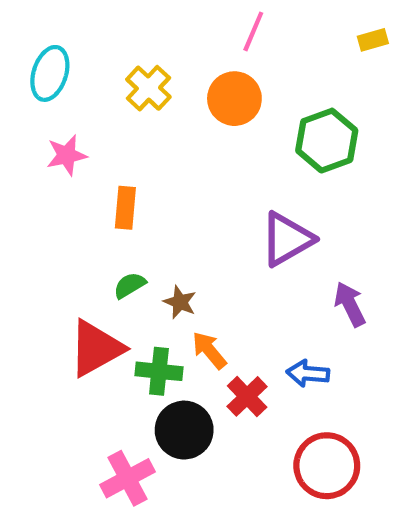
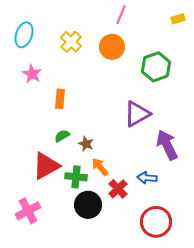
pink star: (67, 155) -> (32, 74), turned -30
purple arrow: (350, 304) -> (167, 145), size x1.4
pink cross: (127, 478) -> (28, 211), moved

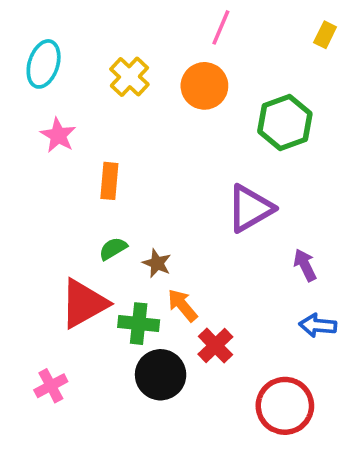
yellow rectangle: (178, 19) -> (325, 35), turned -48
purple arrow: (167, 145) -> (305, 265), size x0.6
blue arrow: (147, 178) -> (318, 325), moved
pink cross: (28, 211) -> (51, 386), size x0.7

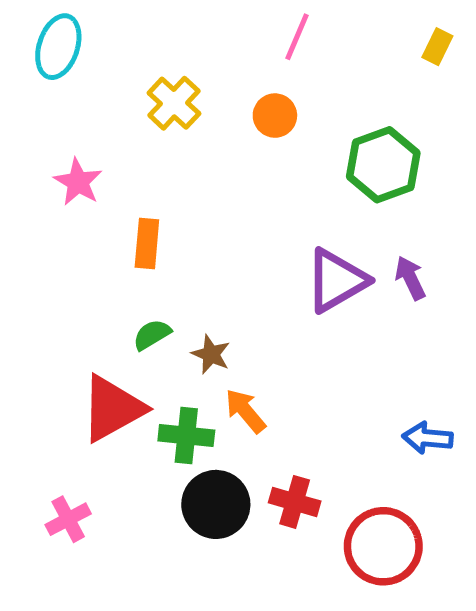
cyan ellipse: (44, 64) -> (58, 47), moved
orange circle: (204, 86) -> (275, 116), size x0.7
purple arrow: (305, 265) -> (410, 278), moved
red cross: (215, 346) -> (295, 502), moved, turned -30

